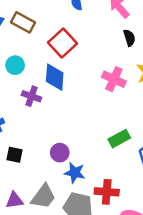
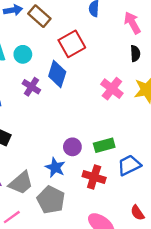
purple circle: (60, 153) -> (72, 147), moved
red cross: (107, 192) -> (94, 177), moved

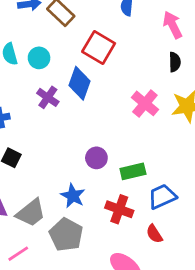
red square: (72, 44) -> (99, 47), turned -32
purple circle: (72, 147) -> (96, 158), moved
red semicircle: (137, 213) -> (154, 234), moved

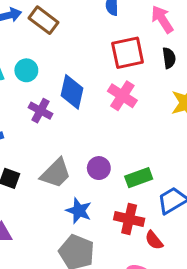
red square: (99, 47) -> (128, 53), moved, turned -36
pink cross: (145, 103) -> (122, 96), moved
gray trapezoid: (31, 213) -> (56, 173), moved
red semicircle: (154, 234) -> (154, 240), moved

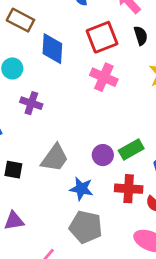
blue diamond: (72, 92) -> (52, 49), moved
purple circle: (99, 168) -> (103, 155), moved

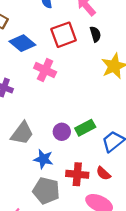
blue diamond: (52, 49) -> (22, 43), turned -55
pink cross: (104, 77) -> (45, 70), moved
red cross: (129, 189) -> (77, 174), moved

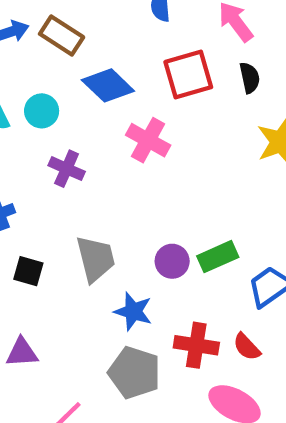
gray trapezoid: (22, 133) -> (95, 259), turned -55

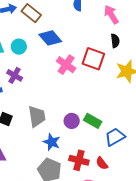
red square: (188, 75) -> (93, 59), moved, turned 30
purple cross: (67, 169) -> (15, 75), moved
green rectangle: (218, 257) -> (93, 121), turned 48

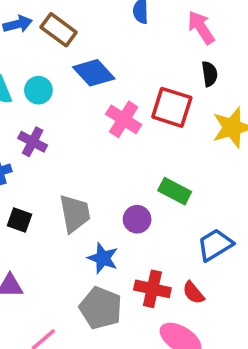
green rectangle: (93, 121) -> (175, 191), moved

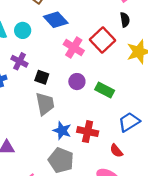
red square: (172, 107) -> (102, 40), turned 30
purple circle: (137, 219) -> (77, 82), moved
black square: (20, 220) -> (42, 77), moved
red cross: (152, 289) -> (88, 132), moved

